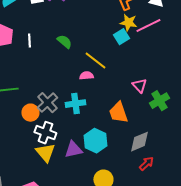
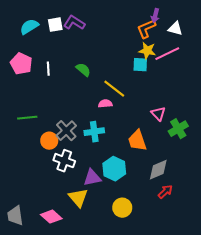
cyan square: (121, 37) -> (140, 65), turned 35
yellow triangle: (45, 153) -> (78, 198), moved

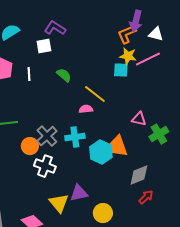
purple arrow: (155, 16) -> (136, 21), size x1.5
white square: (55, 25) -> (44, 46), moved
pink triangle: (158, 114) -> (139, 119), turned -35
cyan hexagon: (114, 169) -> (101, 152), moved
purple triangle: (92, 178) -> (79, 193), moved

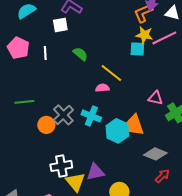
cyan cross: (75, 137) -> (91, 116), turned 30
white cross: (45, 166) -> (61, 166), moved, turned -30
gray diamond: (139, 175) -> (155, 154), turned 45

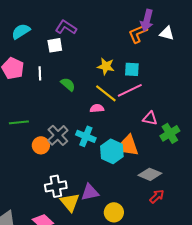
yellow star: (144, 35) -> (106, 66), moved
pink line: (164, 38) -> (130, 90), moved
green semicircle: (80, 54) -> (68, 84), moved

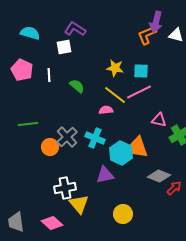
cyan semicircle: (21, 31) -> (30, 33), turned 48
purple triangle: (90, 192) -> (105, 175), moved
red arrow: (157, 196) -> (174, 188), moved

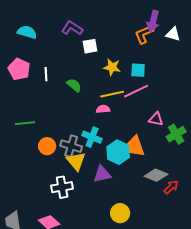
white square: (64, 47) -> (90, 46), moved
yellow line: (115, 95) -> (112, 94), turned -50
gray cross: (67, 137) -> (71, 146), moved, turned -30
yellow triangle: (79, 204) -> (76, 161), moved

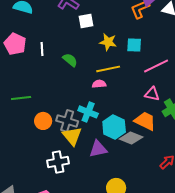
pink line: (136, 91) -> (156, 66), moved
orange trapezoid: (135, 146) -> (145, 121), moved, turned 135
gray diamond: (156, 175) -> (131, 138), moved

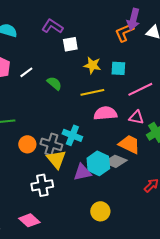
white line: (42, 49) -> (26, 72), turned 56
pink semicircle: (99, 84) -> (105, 113), moved, size x1.6
cyan hexagon: (114, 127) -> (98, 163), moved

